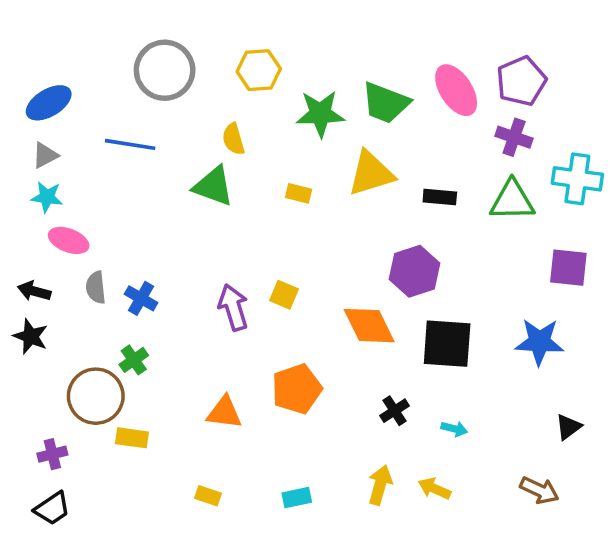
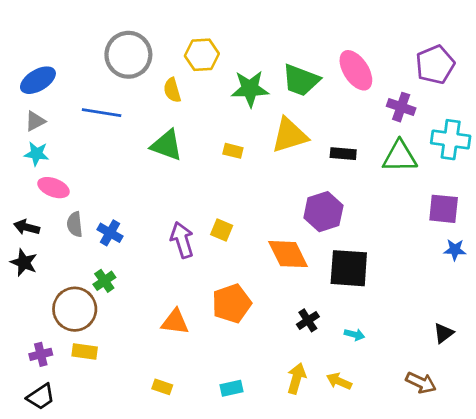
purple pentagon: (521, 81) -> (435, 65), moved
yellow semicircle: (233, 139) -> (172, 90), moved
blue star: (539, 342) -> (455, 250), moved, size x0.6
yellow rectangle: (132, 438) -> (85, 352), moved

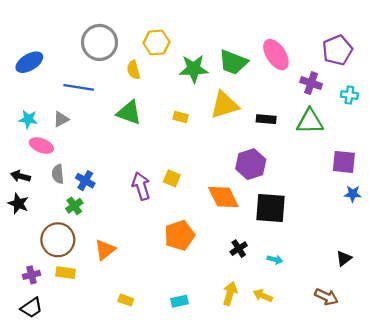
gray triangle: (35, 121) -> (61, 119), moved
cyan cross: (451, 140) -> (349, 95), moved, size x0.6
green cross: (104, 281) -> (74, 206), moved
orange triangle: (175, 322) -> (105, 250), moved, turned -45

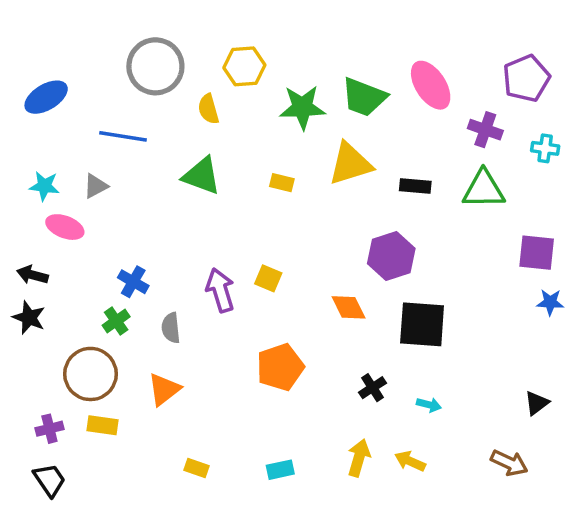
gray semicircle: (58, 174) -> (171, 328), moved
orange diamond: (223, 197) -> (349, 307), size x0.7
black trapezoid: (32, 308) -> (49, 480), turned -90

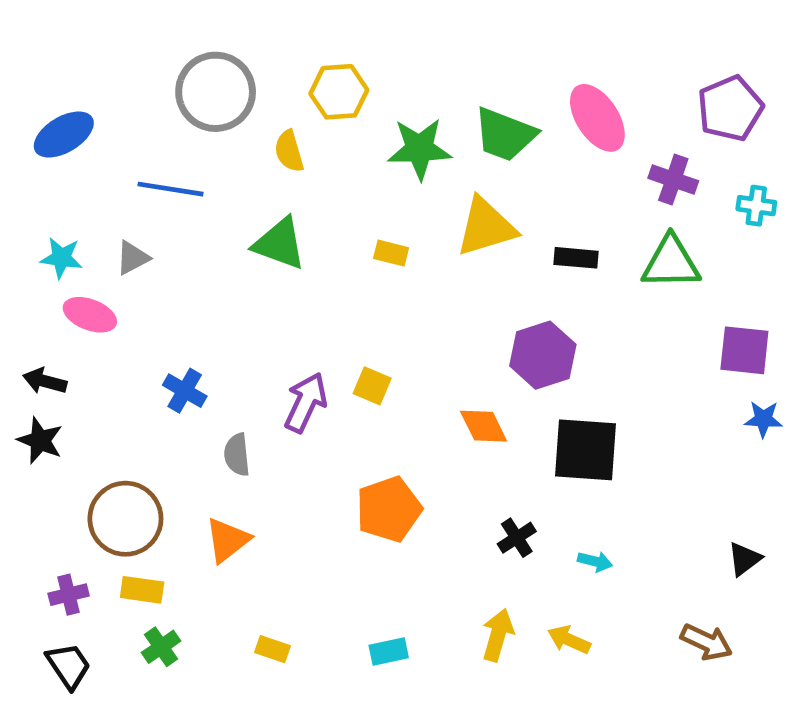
purple arrow: (220, 290) -> (306, 402), turned 42
green cross: (116, 321) -> (161, 647), moved

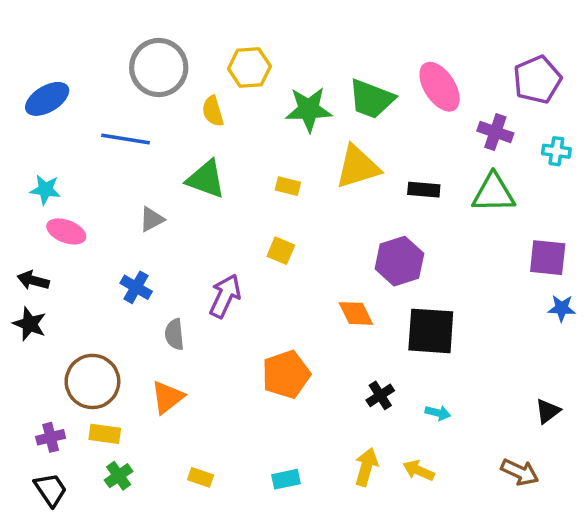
gray triangle: (133, 258) -> (152, 219), moved
yellow square: (372, 386) -> (281, 251), moved

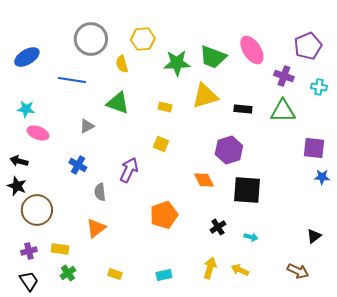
brown circle: (92, 381) -> (37, 210), moved

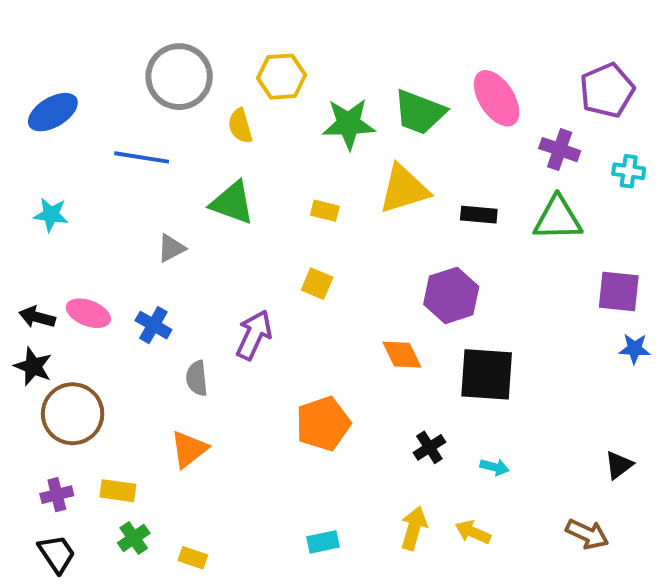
pink ellipse: (38, 133) -> (88, 313), moved
yellow rectangle: (115, 274) -> (193, 558), moved

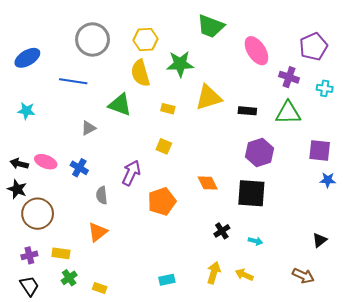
green trapezoid: (420, 112) -> (211, 26), moved
yellow semicircle: (240, 126) -> (140, 73), moved, size x1.5
purple hexagon: (451, 295) -> (260, 153), moved
orange pentagon: (323, 424) -> (162, 201), moved

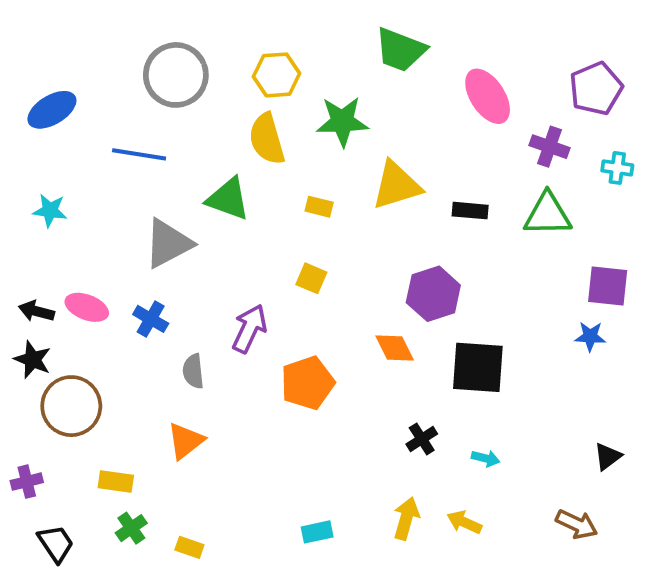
gray triangle: (88, 128) -> (168, 243), size x1.8
purple hexagon: (260, 153) -> (433, 294), moved
blue star: (328, 180) -> (590, 336), moved
purple cross: (29, 255) -> (27, 482), moved

